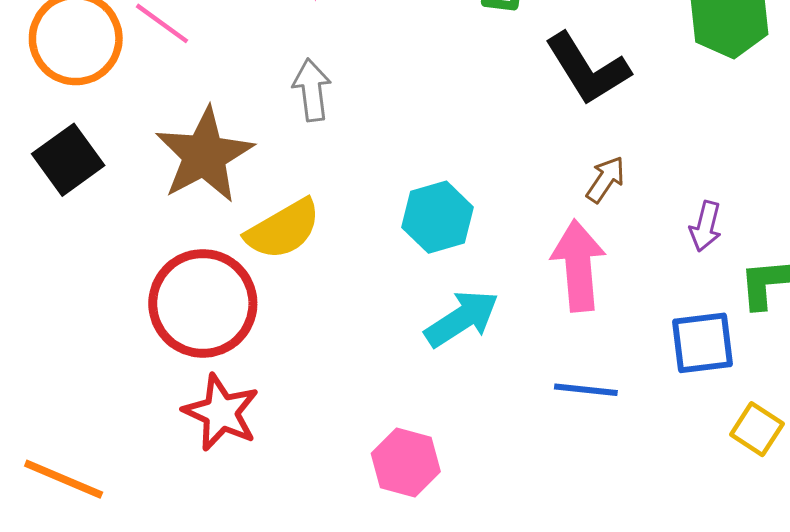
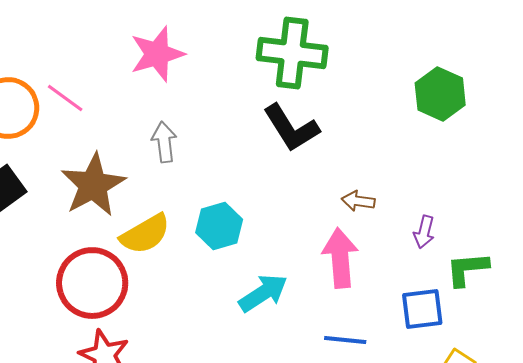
black L-shape: (587, 69) -> (291, 128), moved
brown arrow: (606, 179) -> (358, 201), turned -116
cyan hexagon: (438, 217) -> (219, 226), moved

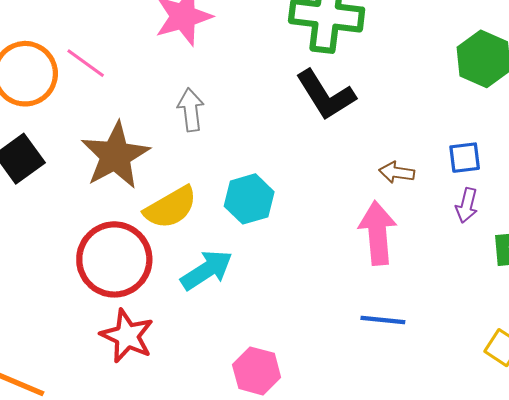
cyan arrow: (263, 293) -> (207, 270), moved
blue square: (422, 309) -> (465, 158), moved, size x0.7

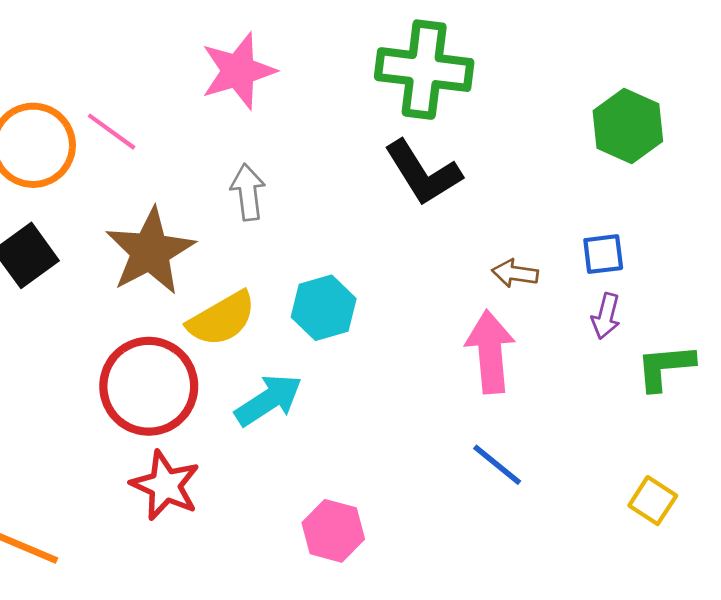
blue line: (383, 320) -> (497, 465), turned 33

